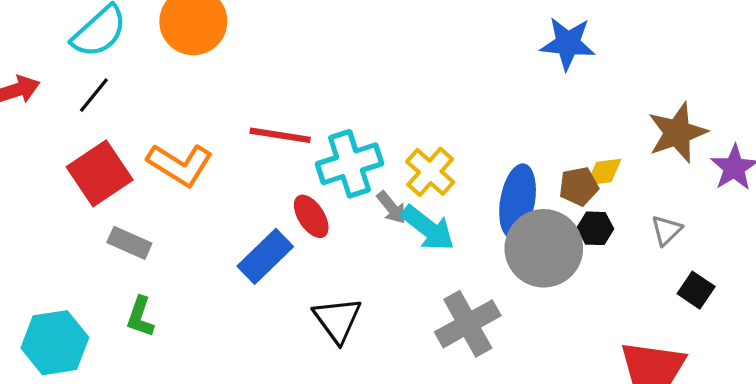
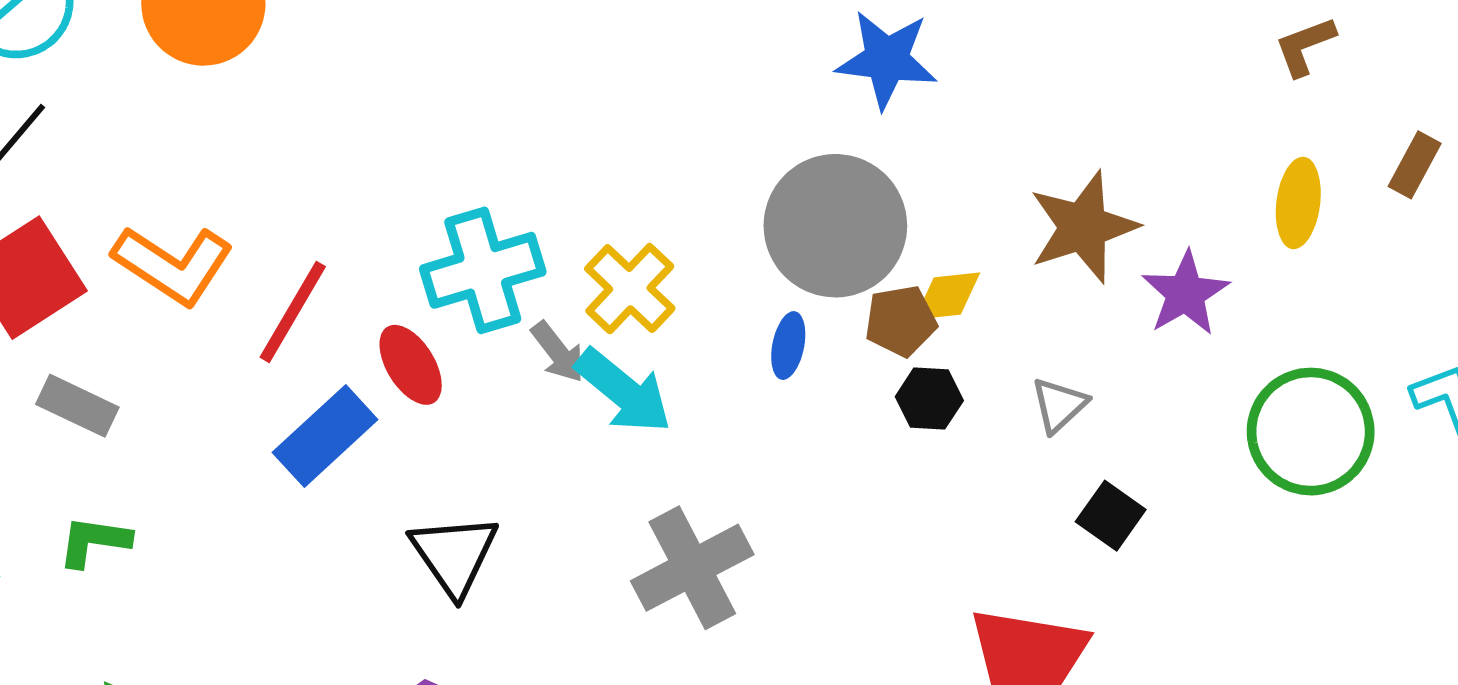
red line: (280, 135) -> (293, 312), moved, turned -70
blue ellipse: (518, 201) -> (788, 346), size x0.5
gray circle: (544, 248) -> (835, 226), moved
green L-shape: (140, 317) -> (94, 541), turned 78

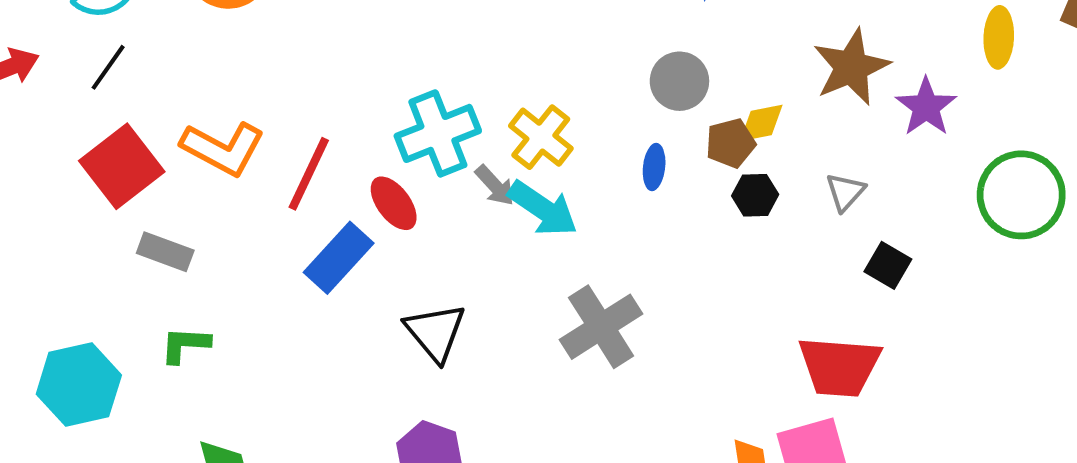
gray circle: (835, 226) -> (679, 81), size x0.6

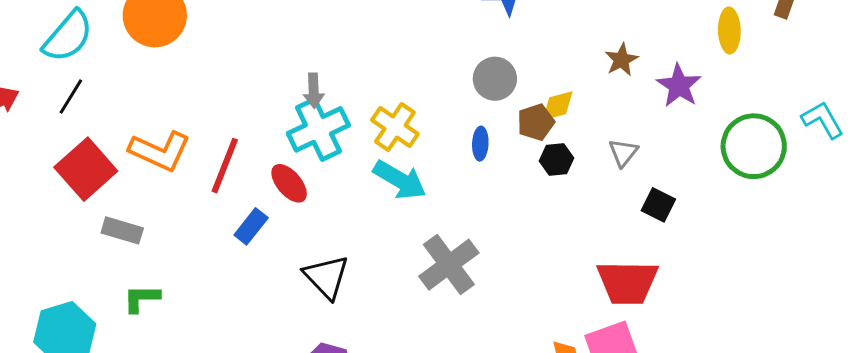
brown star: (851, 67) -> (621, 60), size x0.6
gray arrow: (495, 185) -> (314, 91), moved, turned 44
blue rectangle: (339, 258) -> (251, 226), size x0.7

